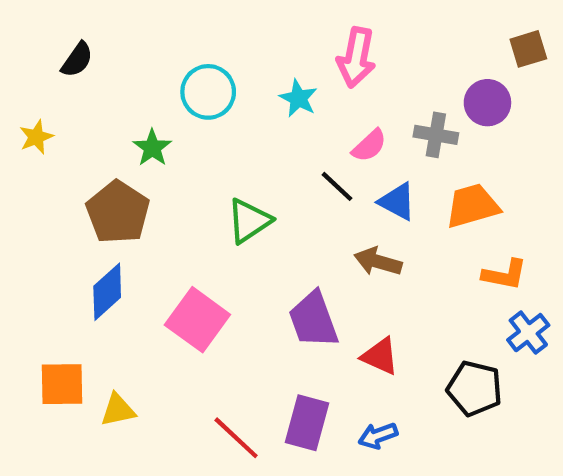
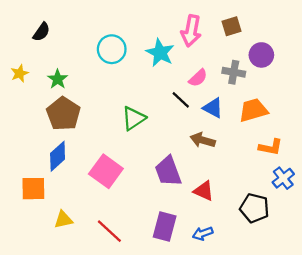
brown square: (528, 49) -> (231, 26), moved
cyan star: (298, 98) -> (160, 53), size x1.4
green star: (152, 148) -> (58, 79), moved
orange square: (62, 384) -> (33, 189), moved
red line: (236, 438) -> (109, 231), moved

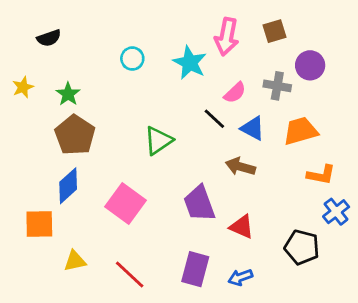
black semicircle: (41, 32) -> (49, 38), turned 36
cyan circle: (112, 49) -> (132, 59), size x0.7

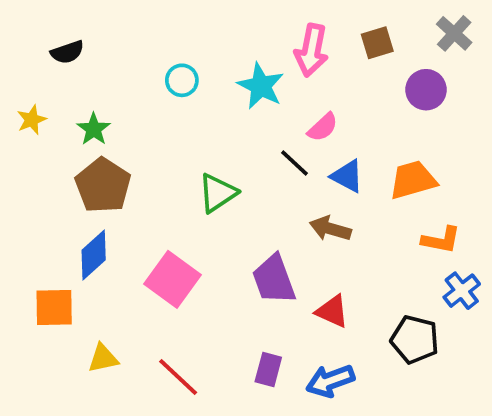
gray cross: (277, 86) -> (454, 33), moved, turned 32
purple rectangle: (195, 269) -> (268, 370), size x0.7
blue arrow: (240, 277) -> (330, 381), size x1.4

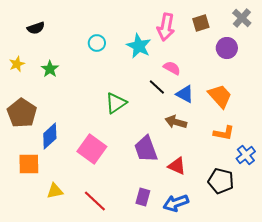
pink semicircle: (323, 127) -> (172, 68), turned -108
orange trapezoid: (413, 180) -> (220, 96), turned 64
brown pentagon: (103, 185) -> (22, 113), moved
orange L-shape: (441, 240) -> (224, 133), moved

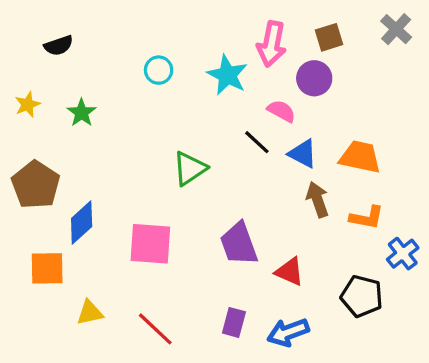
purple circle: (227, 48) -> (314, 78), moved
orange trapezoid: (220, 96) -> (360, 157), turned -36
brown arrow: (176, 122) -> (318, 200), moved, turned 55
pink square: (92, 149) -> (150, 244), turned -32

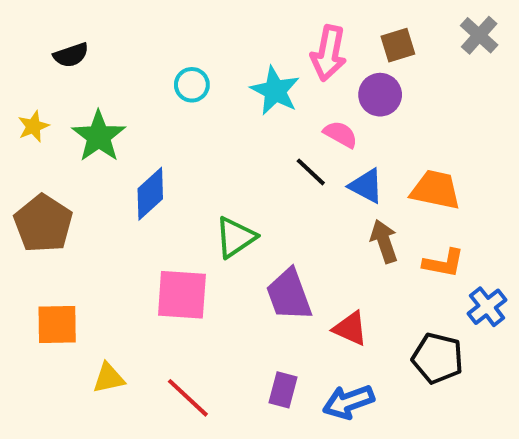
green star: (82, 113) -> (99, 136), size x1.5
green triangle: (190, 168) -> (235, 237), moved
blue diamond: (82, 222) -> (150, 194), moved

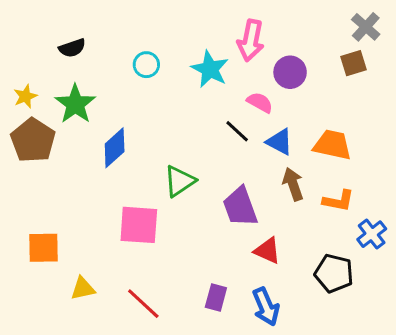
brown square: (398, 45) -> (354, 63), moved
black semicircle: (71, 55) -> (72, 48), moved
brown pentagon: (43, 223) -> (33, 140), moved
purple trapezoid: (289, 295) -> (240, 207), moved
blue arrow: (348, 402) -> (266, 307), turned -93

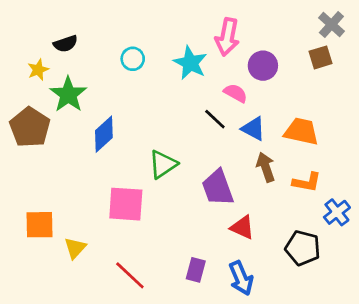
yellow star: (25, 96) -> (38, 70), moved
yellow triangle: (83, 288) -> (75, 248), moved, turned -35

